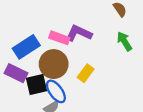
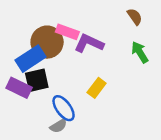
pink rectangle: (59, 38) -> (67, 32), moved
brown circle: (54, 64) -> (47, 42), moved
black square: (37, 85) -> (37, 80), moved

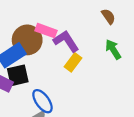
purple L-shape: (89, 43) -> (66, 41), turned 32
yellow rectangle: (97, 88) -> (73, 62), moved

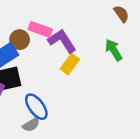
brown semicircle: (108, 16) -> (121, 14), moved
brown circle: (27, 40) -> (20, 40), size x0.6

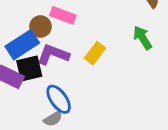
purple L-shape: (62, 41) -> (53, 54), moved, turned -36

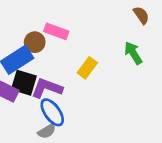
purple L-shape: (53, 54) -> (47, 88), moved
black square: (29, 68) -> (24, 83), turned 30

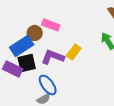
black square: (24, 83) -> (27, 63), turned -30
purple L-shape: (47, 88) -> (53, 57), moved

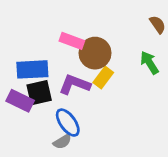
brown circle: (35, 33) -> (95, 53), moved, size x1.5
blue rectangle: (22, 46) -> (32, 69), turned 30

